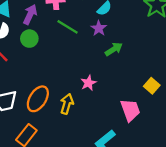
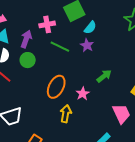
green arrow: (114, 49) -> (104, 76), moved
orange ellipse: (38, 99) -> (56, 87), moved

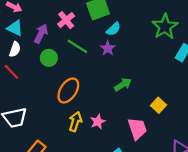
pink cross: (47, 24) -> (66, 20), turned -35
green circle: (28, 60) -> (49, 58), moved
pink star: (83, 94) -> (98, 122), moved

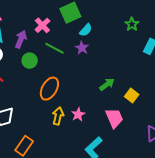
green star: (165, 27) -> (132, 24), size x0.6
green arrow: (123, 85) -> (107, 84), moved

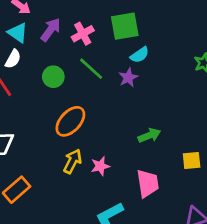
purple arrow: (21, 39) -> (51, 30), moved
yellow square: (132, 95) -> (192, 161), moved, turned 32

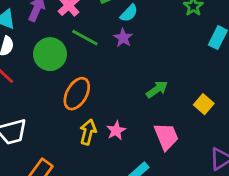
green circle: (53, 77) -> (50, 54), size x1.5
yellow square: (192, 161) -> (204, 104), turned -30

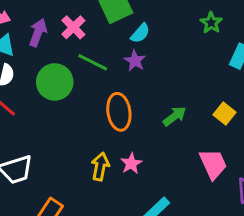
orange ellipse: (77, 94) -> (119, 112), moved, turned -36
yellow square: (204, 104) -> (225, 114), moved
pink trapezoid: (166, 136) -> (213, 164), moved

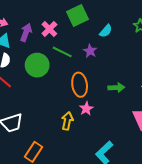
cyan semicircle: (140, 33) -> (106, 31), moved
green arrow: (175, 116) -> (116, 88), turned 35
pink star: (131, 163) -> (86, 109), moved

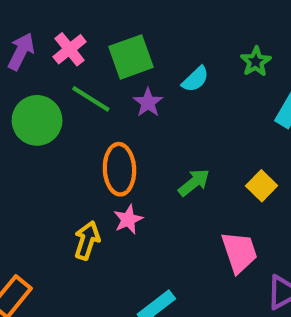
green square: (78, 15) -> (131, 57), moved
cyan semicircle: (106, 31) -> (195, 79), moved
green arrow: (116, 88) -> (194, 183), turned -42

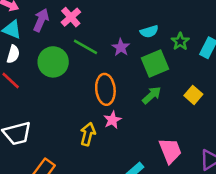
green square: (131, 57) -> (155, 64), moved
green star: (256, 62) -> (180, 41), moved
cyan semicircle: (195, 79) -> (149, 31), turned 30
pink trapezoid: (239, 252) -> (170, 151), moved

